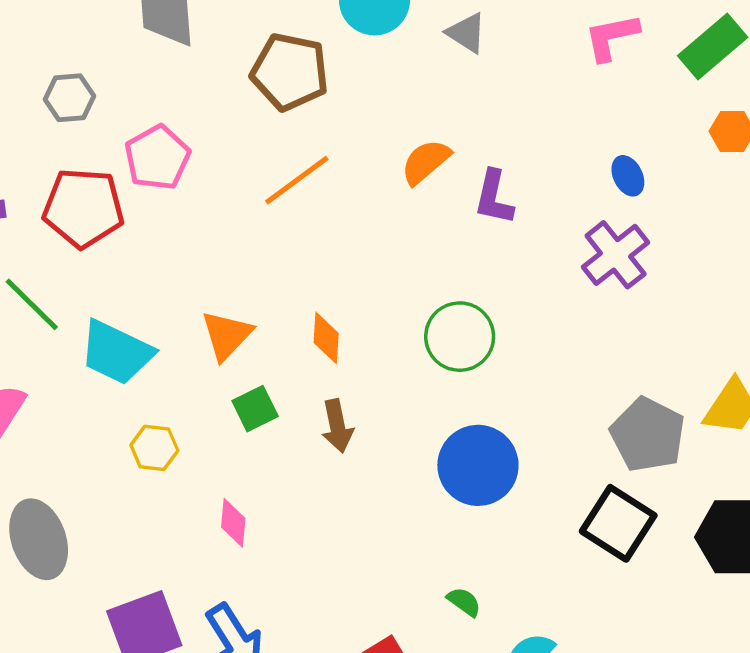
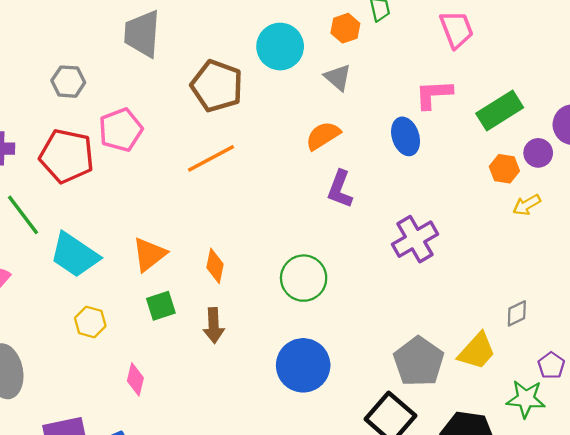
orange semicircle: (426, 162) -> (323, 136), moved
blue ellipse: (628, 176) -> (406, 136), moved, size x1.4

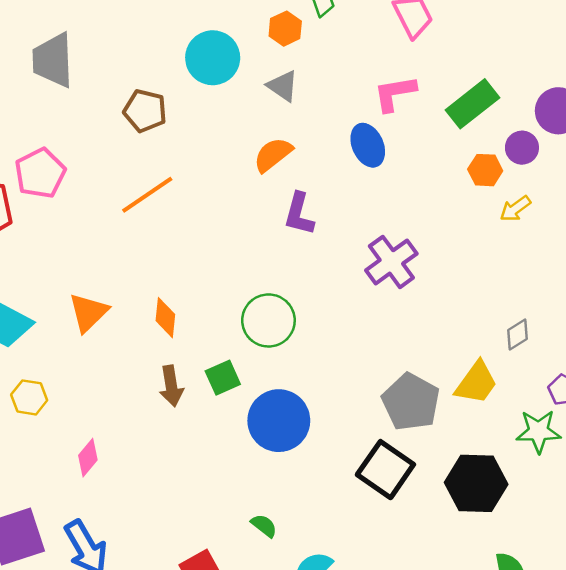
brown pentagon: (217, 86) -> (145, 111), size x0.7
green square: (161, 306) -> (223, 378), moved
pink diamond: (135, 379) -> (88, 458), turned 32

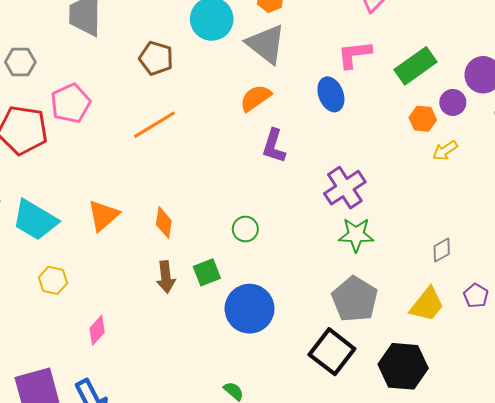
gray triangle: (283, 86) -> (266, 44), size x1.6
green circle: (268, 320) -> (245, 229), size x0.6
yellow trapezoid: (476, 383) -> (427, 305), moved
green star: (538, 431) -> (356, 235), moved

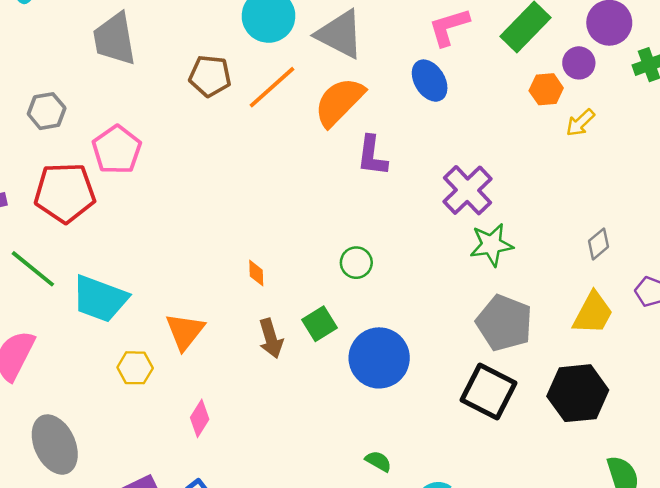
orange semicircle: (256, 98) -> (339, 102), size x1.4
orange line: (155, 125) -> (272, 87), moved
orange triangle: (103, 215) -> (185, 331), moved
orange diamond: (164, 223) -> (256, 273), size x0.7

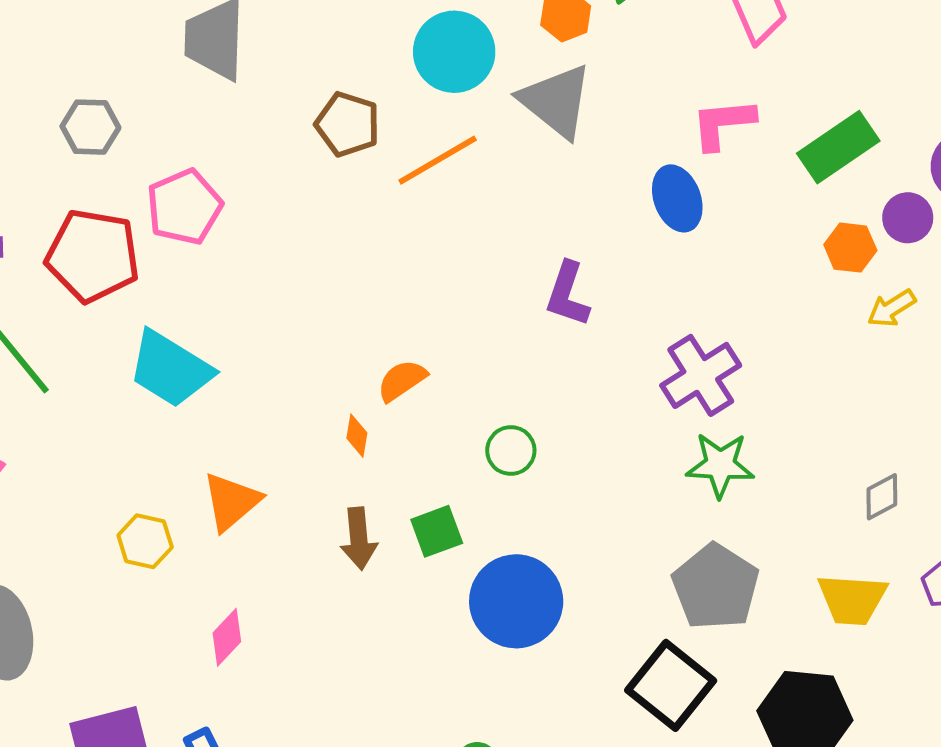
orange semicircle: (339, 102) -> (402, 380), moved, size x0.6
cyan trapezoid: (100, 299) -> (170, 369), moved
yellow trapezoid: (593, 313) -> (852, 599), turned 54

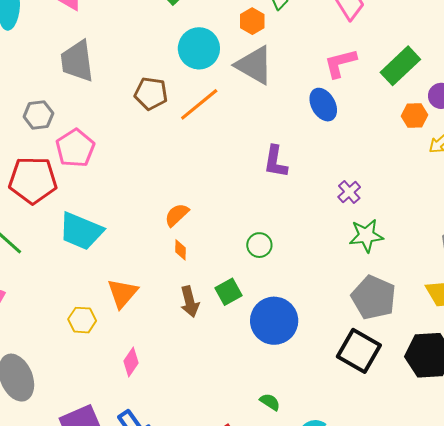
gray hexagon: (90, 127) -> (38, 115), moved
purple cross: (701, 375) -> (349, 192), size x0.6
orange semicircle: (402, 380) -> (177, 215), moved

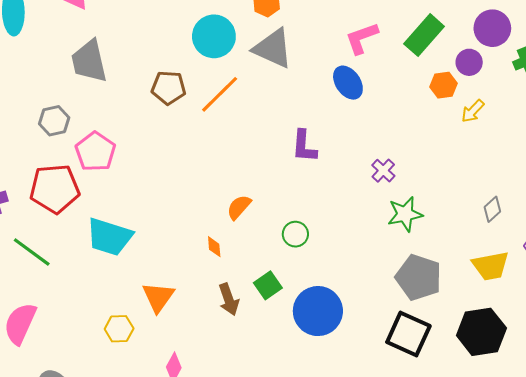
orange semicircle: (177, 215) -> (239, 207), moved

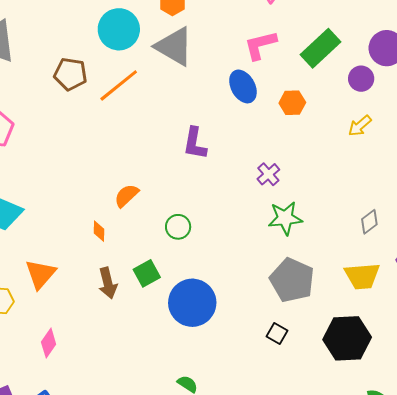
orange hexagon: (443, 85) -> (292, 103), moved
black square: (408, 334) -> (277, 333), size x0.5

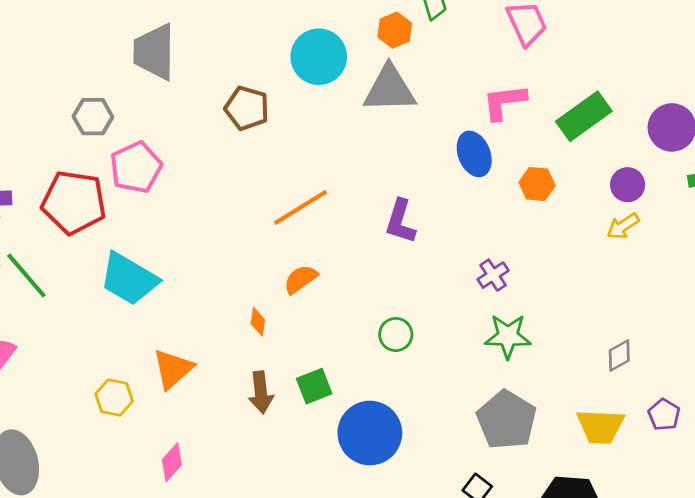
gray triangle: (174, 46) -> (390, 89), turned -39
purple circle: (361, 79) -> (628, 185), moved
orange line: (119, 85) -> (300, 208), moved
green circle: (178, 227) -> (396, 334), moved

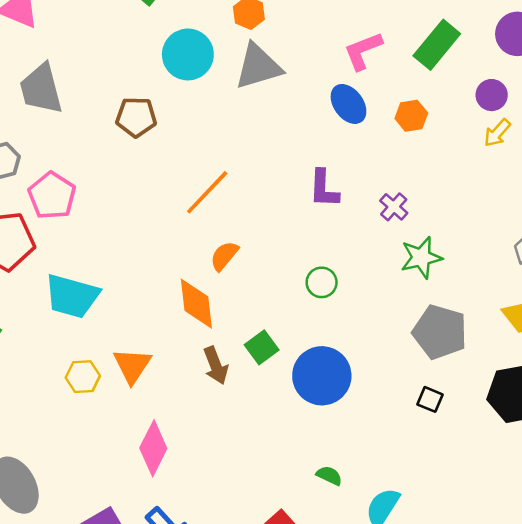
purple L-shape: (400, 221) -> (324, 189), moved
orange diamond: (258, 322) -> (196, 304), size x2.0
yellow hexagon: (114, 398) -> (83, 377), moved
pink diamond: (172, 462) -> (153, 448), size x1.5

